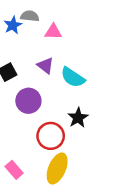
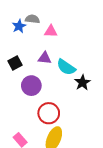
purple triangle: (45, 66) -> (45, 58), turned -32
black star: (78, 118) -> (83, 83), moved

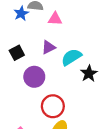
purple triangle: (45, 58) -> (48, 47), turned -32
cyan semicircle: (66, 67) -> (71, 57), turned 114

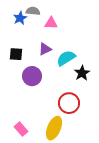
black square: (17, 53) -> (16, 54), turned 32
red circle: (53, 106) -> (69, 103), moved

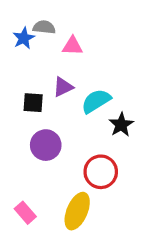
black square: (16, 54) -> (33, 103), moved
purple circle: (32, 76) -> (46, 145), moved

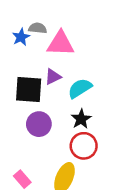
pink triangle: (72, 46) -> (61, 43), size x1.6
black square: (33, 103) -> (29, 90), size x1.6
black star: (121, 125) -> (81, 119), moved

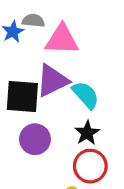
purple triangle: (53, 77) -> (52, 81), size x1.6
cyan semicircle: (80, 88) -> (86, 95), turned 80

